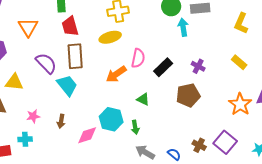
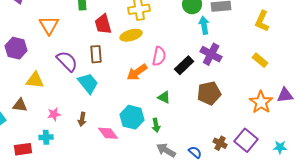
red trapezoid: (70, 26) -> (103, 24), moved
brown rectangle: (75, 56) -> (96, 54), size x0.7
purple cross: (198, 66) -> (211, 54), moved, size x1.5
pink diamond: (87, 135) -> (108, 133), turned 70

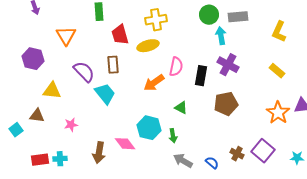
black rectangle: (184, 65) -> (201, 76), turned -36
brown arrow: (82, 119) -> (99, 153), moved, size x1.5
cyan cross: (46, 137) -> (60, 159), moved

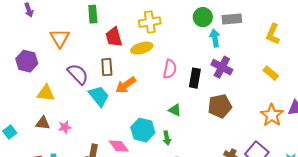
orange arrow: (154, 83) -> (126, 85), moved
brown triangle: (37, 116) -> (43, 123), moved

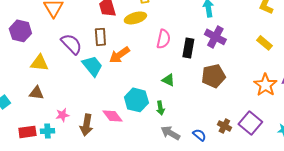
pink star: (65, 127) -> (62, 115), moved

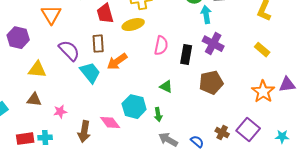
pink star: (62, 115) -> (60, 112), moved

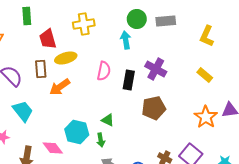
cyan arrow: (206, 15) -> (126, 40), moved
yellow ellipse: (133, 25) -> (66, 58), moved
cyan trapezoid: (90, 73) -> (23, 111), moved
green triangle: (166, 87) -> (108, 120), moved

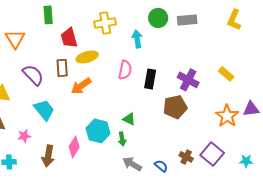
yellow L-shape: (207, 36) -> (234, 20), moved
cyan arrow: (126, 40) -> (137, 39), moved
purple cross: (156, 69) -> (188, 80), moved
pink diamond: (53, 148) -> (74, 147), turned 70

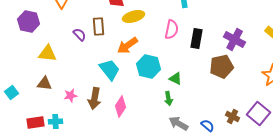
brown rectangle: (62, 68) -> (99, 26), moved
purple semicircle: (33, 75) -> (80, 34), size x0.6
cyan trapezoid: (44, 110) -> (110, 70), moved
cyan hexagon: (98, 131) -> (149, 66), moved
brown arrow: (48, 156) -> (95, 98), moved

